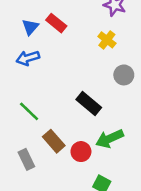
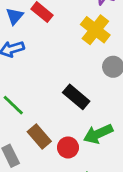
yellow cross: (107, 40) -> (95, 30), size x1.5

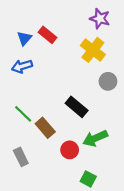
brown rectangle: (39, 137) -> (45, 128), moved

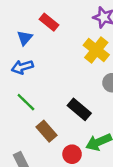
red rectangle: (48, 35) -> (49, 22), moved
green line: (23, 114) -> (26, 102), moved

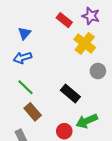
red rectangle: (49, 22) -> (64, 20), moved
brown rectangle: (47, 131) -> (33, 112), moved

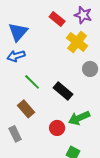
blue triangle: (24, 33) -> (18, 32), size x1.5
green line: (25, 87) -> (32, 82), moved

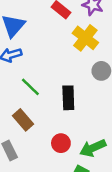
black rectangle: (63, 91) -> (68, 98), turned 48
green arrow: (79, 118) -> (93, 148), moved

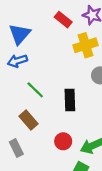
yellow cross: (85, 38) -> (85, 45), turned 35

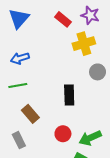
blue triangle: (20, 34) -> (19, 18), moved
green line: (35, 90) -> (18, 86), moved, turned -54

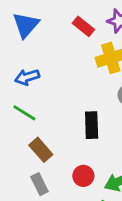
green line: (18, 86) -> (24, 113), turned 42
gray rectangle: (19, 140) -> (39, 184), moved

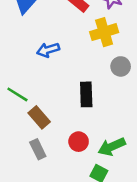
blue arrow: (27, 77) -> (48, 50), moved
green line: (24, 113) -> (17, 94), moved

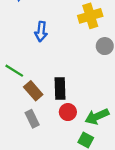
blue arrow: (48, 50) -> (41, 32), turned -66
black rectangle: (86, 94) -> (60, 89), moved

